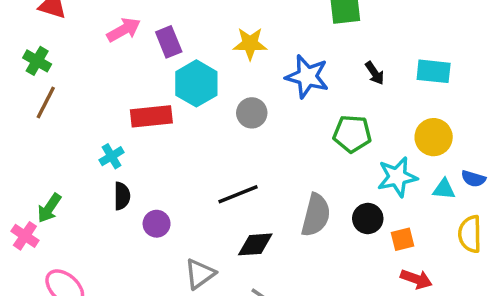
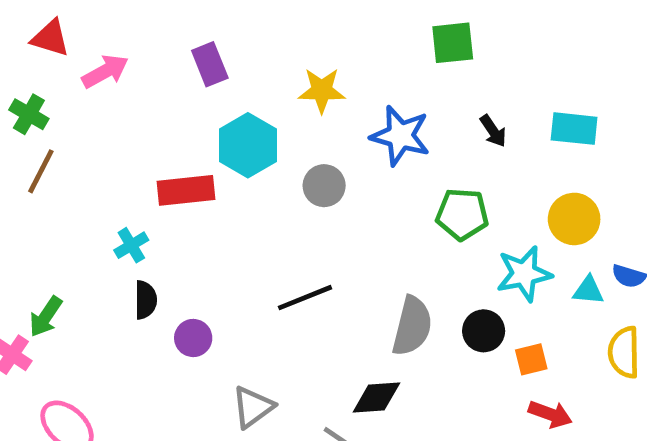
pink arrow: (124, 30) -> (105, 71), moved
purple rectangle: (169, 42) -> (210, 64), moved
black diamond: (255, 244) -> (376, 398), moved

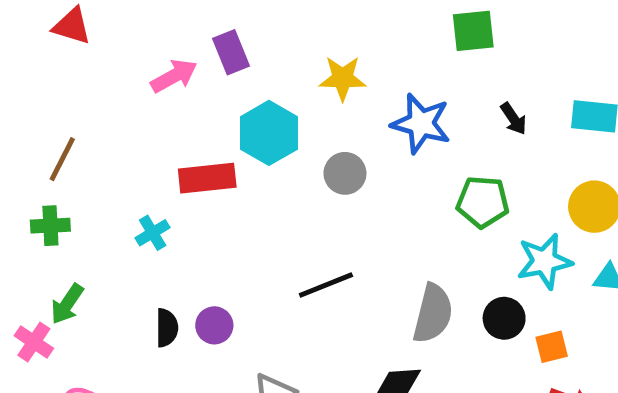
pink arrow: (105, 71) -> (174, 76), moved
green cross: (29, 114) -> (50, 226), moved, turned -33
black semicircle: (146, 300) -> (167, 328), moved

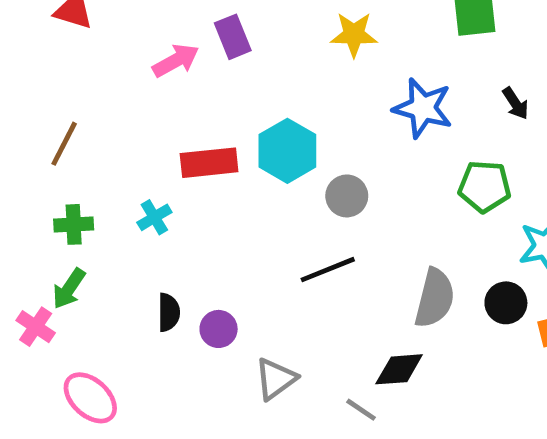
yellow star: (343, 78) -> (354, 34), moved
cyan hexagon: (269, 133) -> (287, 151), moved
gray circle: (345, 173) -> (347, 196), moved
green cross: (50, 226) -> (74, 224), moved
purple circle: (214, 325) -> (219, 329), moved

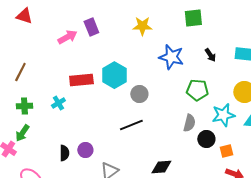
gray semicircle: (435, 298) -> (189, 123), moved, size x0.7
black semicircle: (169, 312) -> (64, 153), moved

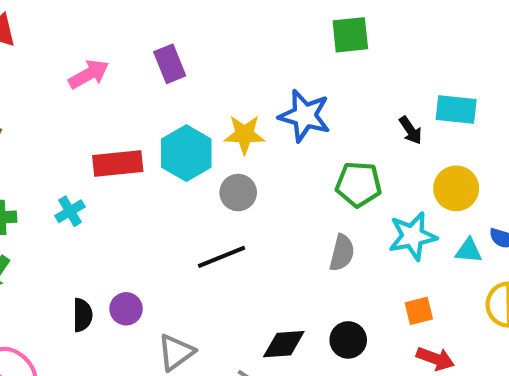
yellow star: (142, 26) -> (244, 134), moved
purple rectangle: (91, 27) -> (170, 64), moved
black arrow: (210, 55) -> (410, 130), moved
black circle: (206, 139) -> (348, 340), moved

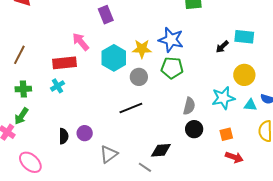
pink arrow: (89, 74) -> (81, 42), moved, turned -102
black arrow: (410, 130) -> (222, 47), turned 80
red rectangle: (118, 163) -> (65, 63), moved
green pentagon: (359, 184) -> (172, 68), moved
black circle: (348, 340) -> (194, 129), moved

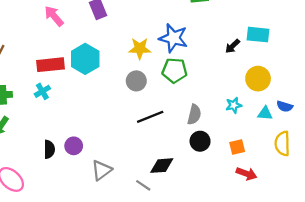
pink arrow: (81, 42) -> (54, 16), moved
cyan hexagon: (114, 58) -> (85, 59), moved
cyan star: (223, 98) -> (234, 105), size x0.6
black line: (131, 108) -> (150, 117), moved

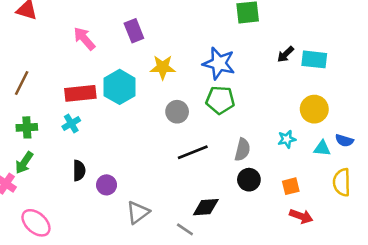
black arrow: (233, 46) -> (286, 54), moved
yellow star: (140, 48) -> (163, 67), moved
black semicircle: (49, 149) -> (79, 171), moved

